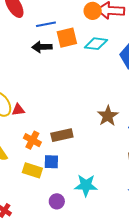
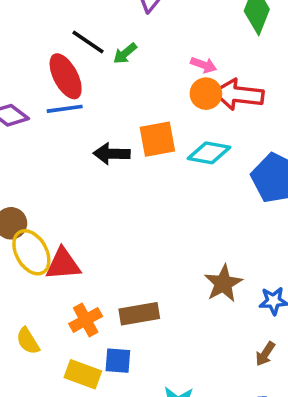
blue line: (46, 24) -> (65, 109), moved
red triangle: (18, 110) -> (63, 264), size x1.5
orange cross: (32, 140) -> (86, 320), turned 30

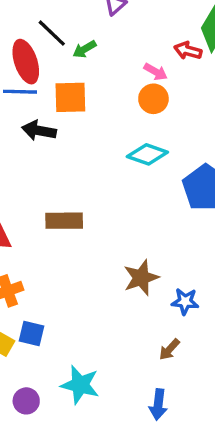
red arrow: (238, 95) -> (188, 51), moved, size x0.6
orange square: (157, 139) -> (70, 97), moved
black arrow: (112, 154) -> (39, 131), moved
brown rectangle: (139, 314) -> (64, 221), moved

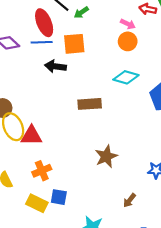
brown rectangle: (64, 221) -> (90, 104), moved
brown star: (141, 278) -> (106, 156), moved
brown arrow: (169, 349) -> (129, 200), moved

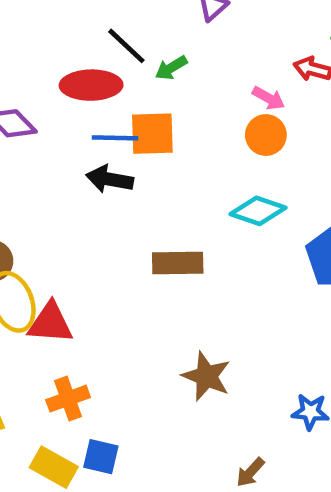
red ellipse: (44, 23) -> (91, 85), turned -72
blue line: (42, 42) -> (115, 138), moved
brown star: (106, 156) -> (206, 376), turned -30

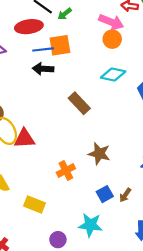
pink arrow: (269, 98) -> (111, 22), size x1.6
brown rectangle: (178, 263) -> (79, 103), turned 55
orange cross: (68, 399) -> (66, 170), moved
blue square: (101, 457) -> (105, 194), moved, turned -35

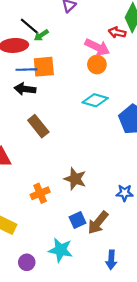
green arrow: (65, 14) -> (41, 35), moved
brown rectangle: (79, 103) -> (38, 126), moved
brown arrow: (125, 195) -> (98, 223), size x1.6

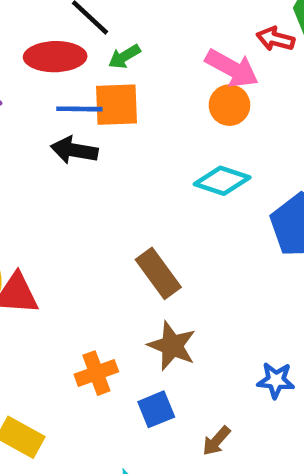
green arrow: (41, 35) -> (124, 57), moved
brown rectangle: (38, 126) -> (158, 273), moved
blue square: (77, 220) -> (156, 409), moved
brown arrow: (98, 223) -> (216, 441), size x0.6

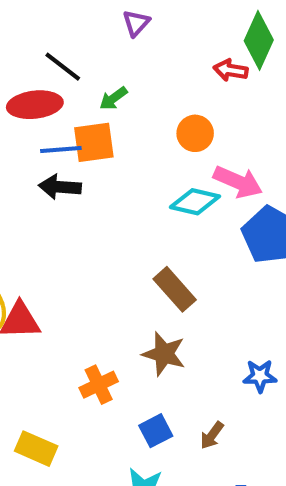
green arrow: (124, 57) -> (113, 98), moved
pink arrow: (232, 68) -> (238, 182), moved
brown rectangle: (158, 273) -> (175, 289), moved
blue square: (156, 409) -> (156, 431), moved

